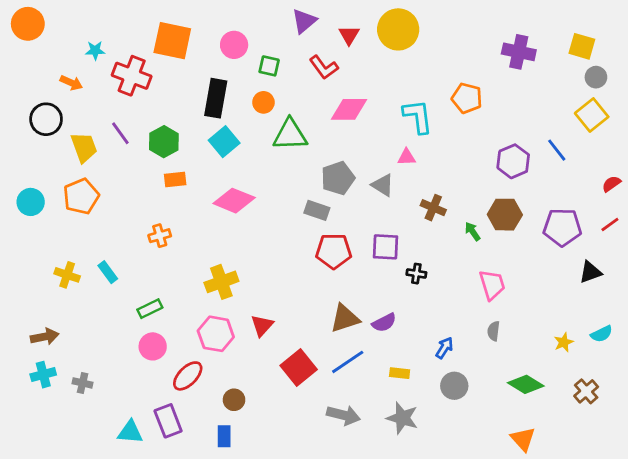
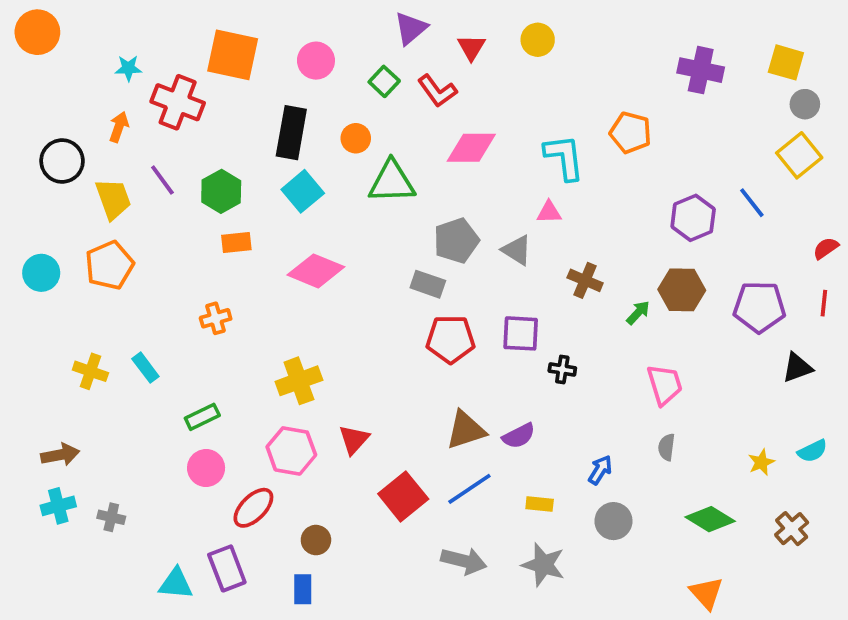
yellow circle: (398, 29) -> (538, 40), size x0.6
green square: (269, 66) -> (384, 81), moved, turned 30
orange arrow: (71, 83) -> (119, 127), moved, turned -95
red line: (610, 224) -> (824, 303), turned -48
green arrow: (473, 231) -> (638, 313), turned 78

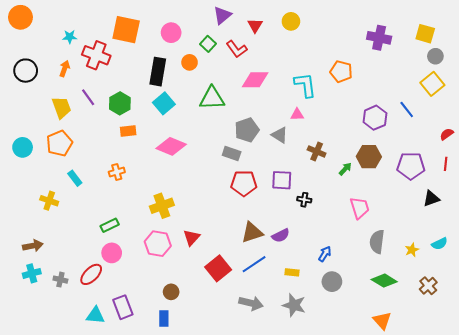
orange circle: (356, 138) -> (190, 62), moved
black circle: (62, 161) -> (26, 71), moved
cyan rectangle: (145, 368) -> (75, 178), moved
gray semicircle: (667, 447) -> (377, 242), moved, size x1.6
red ellipse: (253, 508) -> (91, 274), moved

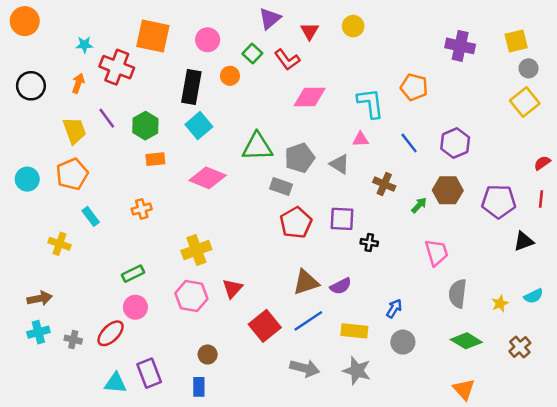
yellow square: (425, 34) -> (516, 41), turned -30
green triangle: (212, 98) -> (257, 147), moved
blue line: (407, 109) -> (409, 143), moved
red pentagon: (244, 183) -> (296, 223), turned -30
yellow rectangle: (292, 272) -> (354, 331), size x1.5

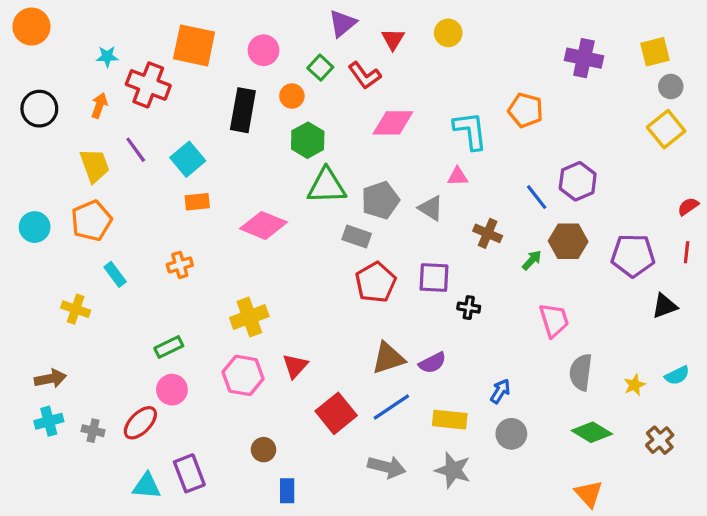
green hexagon: (145, 126) -> (308, 140), moved
cyan square: (199, 126) -> (188, 159), moved
blue line: (409, 143) -> (537, 197), moved
blue rectangle: (199, 387) -> (287, 491), moved

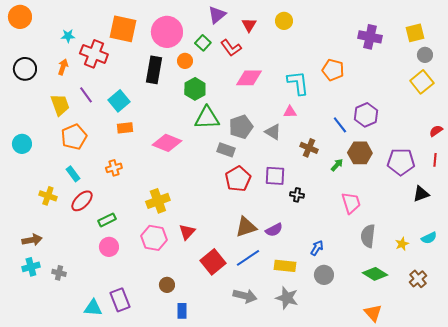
pink circle: (264, 50) -> (167, 32), size x1.6
orange pentagon: (91, 221) -> (74, 137), moved
red ellipse: (140, 423) -> (82, 201), moved

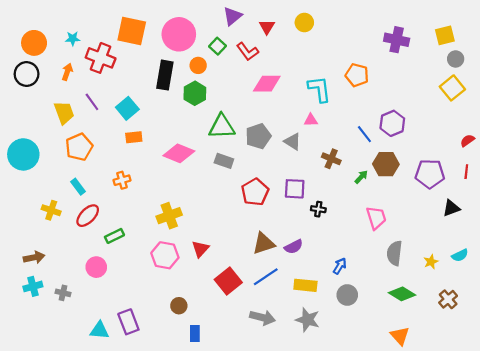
orange circle: (20, 17) -> (34, 43), moved
green hexagon: (195, 89) -> (195, 93), moved
cyan circle: (22, 144) -> (23, 154), size x1.5
gray rectangle: (226, 150) -> (224, 161), moved
pink circle: (109, 247) -> (96, 267), moved

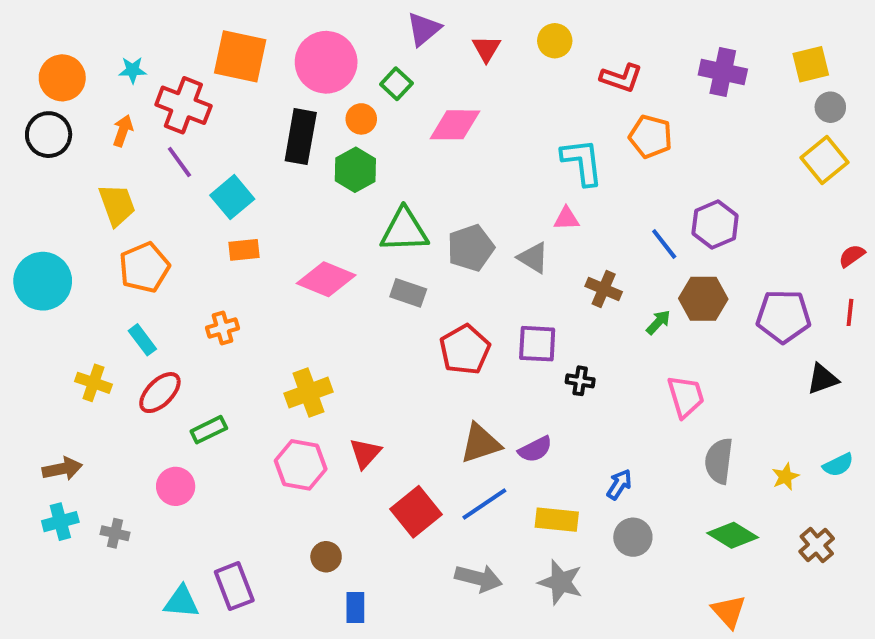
red L-shape: (247, 51) -> (621, 78), moved, turned -35
pink diamond: (267, 84) -> (455, 125), moved
purple line: (92, 102) -> (179, 162), moved

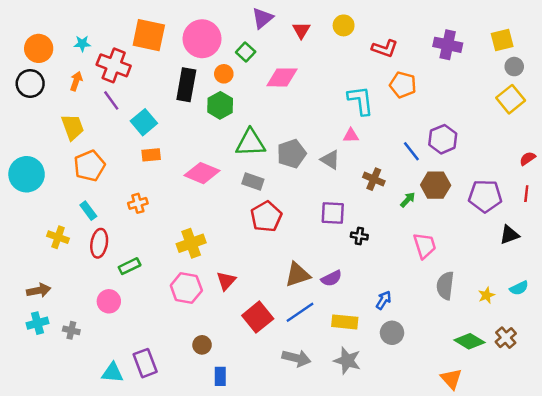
red pentagon: (465, 350) -> (266, 217), moved
red ellipse: (160, 393) -> (99, 243), turned -36
green diamond: (733, 535) -> (469, 341), moved

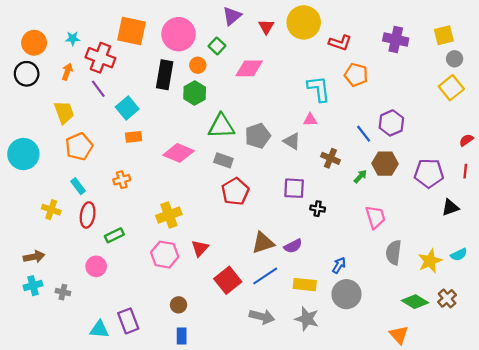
yellow circle: (344, 25) -> (304, 22), size x1.8
yellow star: (486, 295) -> (430, 261), size x1.6
gray circle: (392, 333) -> (346, 294), size x1.4
blue rectangle: (220, 376) -> (182, 336), moved

